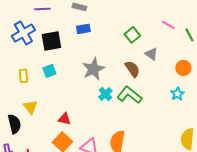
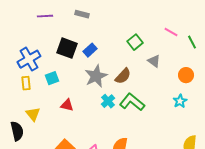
blue rectangle: (83, 29) -> (90, 50), moved, turned -32
blue cross: (23, 33) -> (29, 59), moved
black square: (51, 41) -> (67, 48), moved, turned 30
brown semicircle: (132, 69) -> (123, 76), moved, turned 78
red triangle: (64, 119) -> (67, 105), moved

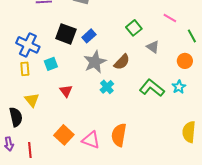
green line: (192, 42) -> (192, 36), moved
blue cross: (29, 59) -> (28, 45), turned -35
green L-shape: (132, 102) -> (152, 88), moved
red triangle: (67, 105) -> (66, 91), turned 40

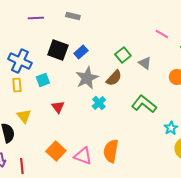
green square: (134, 28) -> (123, 55), moved
cyan star: (179, 87) -> (171, 128), moved

